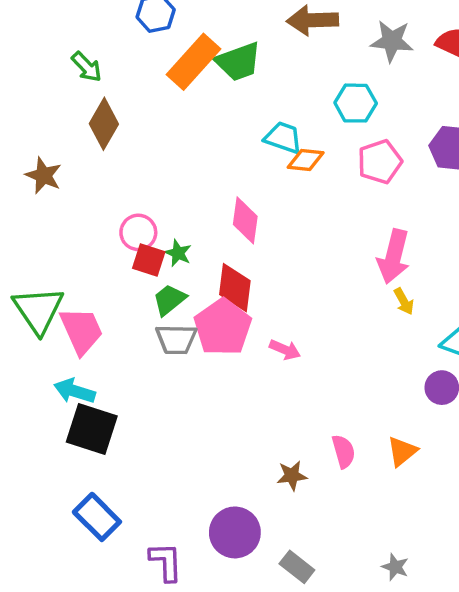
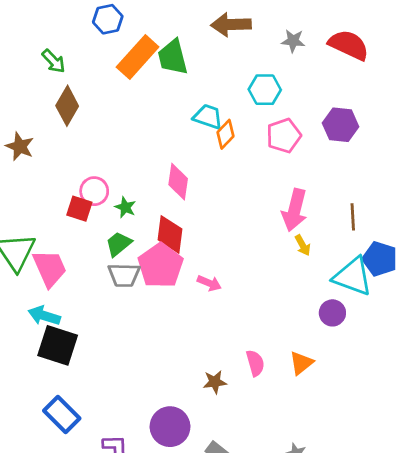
gray star: (392, 41) -> (293, 41), size x0.7
green trapezoid: (238, 62) -> (173, 57), turned 96
orange diamond: (306, 160) -> (226, 134), turned -52
red square: (149, 260) -> (79, 209), moved

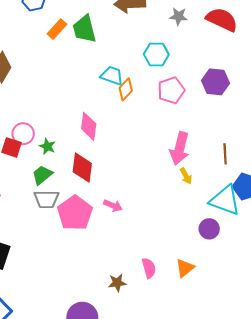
orange rectangle: (138, 57) -> (57, 29), size x0.6
pink pentagon: (161, 266) -> (75, 213), moved

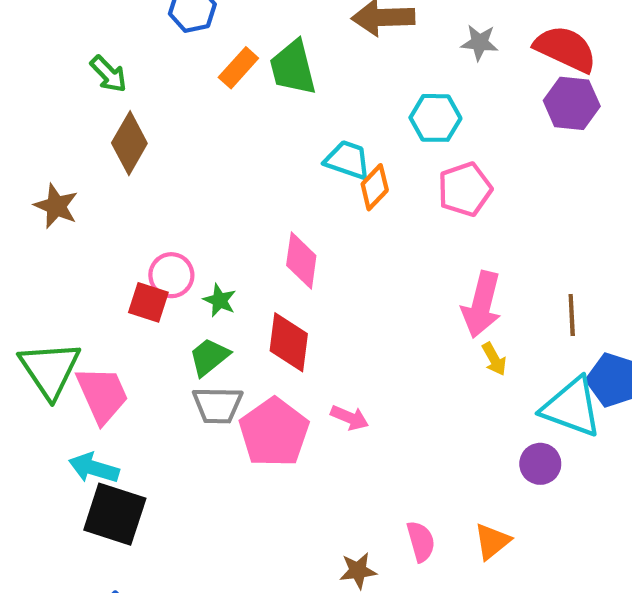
purple hexagon: (216, 82) -> (572, 103), moved

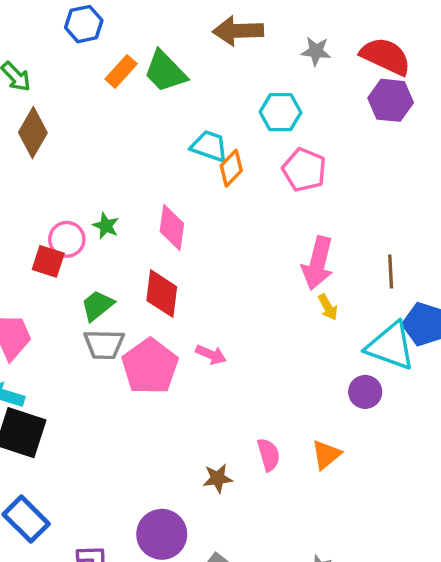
green trapezoid: (293, 68) -> (165, 71), turned -30
pink pentagon: (465, 189) -> (304, 170), turned -30
green star: (220, 300) -> (106, 226), moved

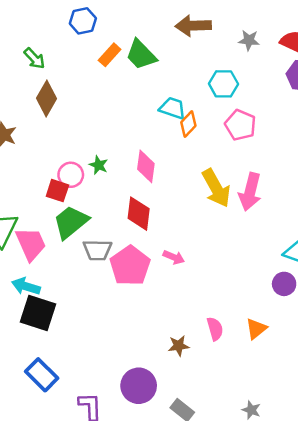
green trapezoid: (97, 305) -> (71, 222), moved, size x1.5
yellow arrow: (328, 307) -> (216, 188), moved, size x2.0

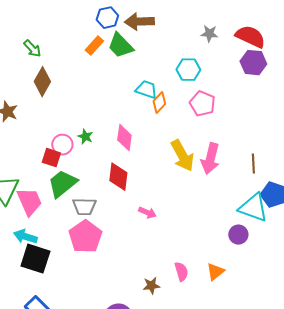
blue hexagon: (83, 21) -> (107, 18), moved
brown arrow: (193, 26) -> (139, 22), moved
pink pentagon: (130, 266) -> (85, 237), moved

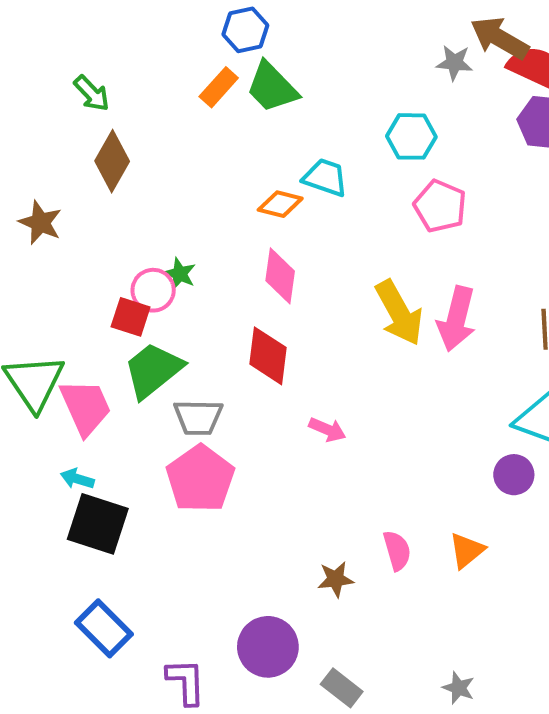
brown arrow: (139, 22) -> (500, 38), moved, turned 32
orange diamond: (159, 103) -> (280, 204), moved, turned 60
green star: (85, 137) -> (180, 274), moved
cyan arrow: (25, 237) -> (77, 479), size x0.7

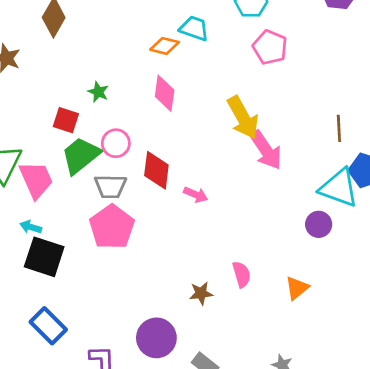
pink circle: (153, 290) -> (116, 143), moved
pink arrow: (456, 319) -> (266, 150), moved, turned -48
red diamond: (268, 356) -> (156, 170), moved
orange triangle: (467, 551) -> (297, 288), moved

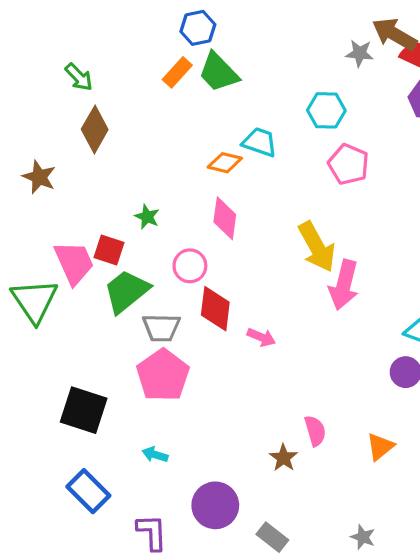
pink circle: (116, 143) -> (190, 266), moved
pink arrow: (266, 150) -> (344, 285), turned 48
pink trapezoid: (36, 180) -> (74, 263), moved
cyan arrow: (31, 227) -> (155, 455), moved
brown star: (201, 293) -> (283, 458), moved, turned -30

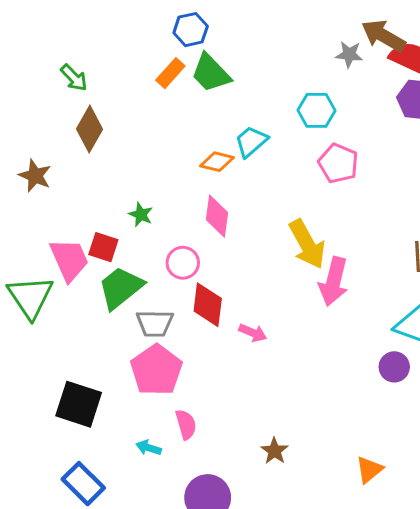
cyan trapezoid: (260, 142) -> (251, 141), turned -60
pink semicircle: (315, 431) -> (186, 424), moved
orange triangle: (380, 447) -> (369, 470), moved

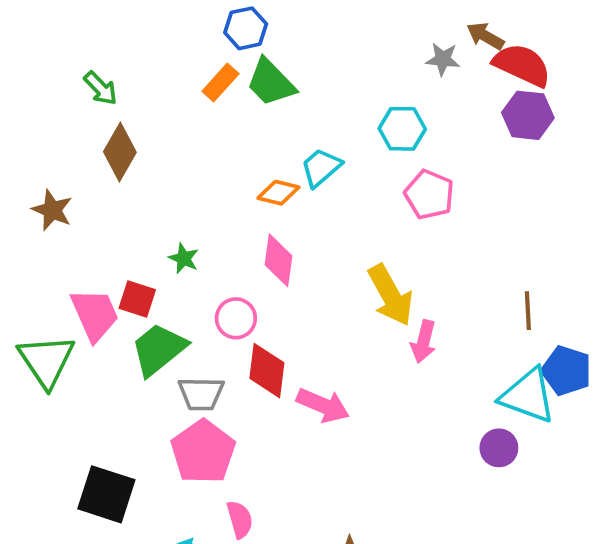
brown arrow: (383, 36) -> (485, 36), size x0.7
pink arrow: (334, 281) -> (423, 342), size x0.7
pink arrow: (253, 333) -> (323, 405), size x1.5

